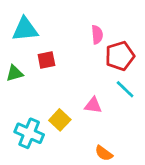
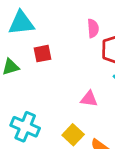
yellow square: (60, 120) -> (73, 135), moved

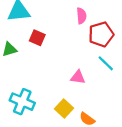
red square: (42, 54) -> (37, 38), turned 35

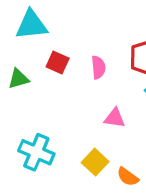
pink semicircle: (81, 16) -> (98, 67), moved

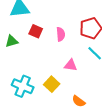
yellow square: (95, 162) -> (52, 84), moved

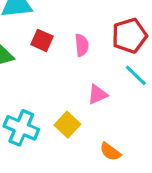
pink triangle: (71, 65) -> (98, 94), turned -32

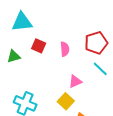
yellow square: (67, 125) -> (66, 101), moved

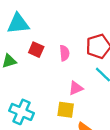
yellow square: (66, 101) -> (66, 110), turned -35

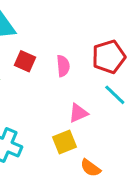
yellow square: (66, 110) -> (65, 142), turned -30

